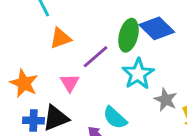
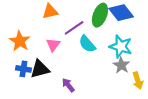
cyan star: (138, 74) -> (121, 46), moved, turned -30
cyan semicircle: (115, 118) -> (87, 44), moved

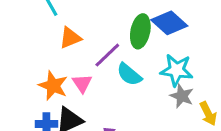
orange star: (20, 41) -> (53, 86), moved

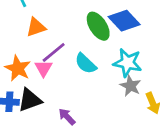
green ellipse: (140, 31) -> (98, 26), turned -48
purple line: (107, 55) -> (54, 52), moved

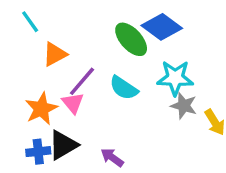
orange star: (18, 68) -> (41, 109), turned 30

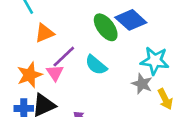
cyan star: (175, 78) -> (155, 61), moved

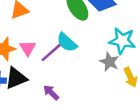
purple line: (64, 57) -> (52, 52), moved

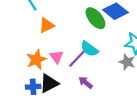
purple arrow: (51, 92) -> (86, 83), moved

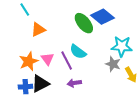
purple line: (77, 58) -> (67, 61), turned -72
purple arrow: (86, 83) -> (74, 83), turned -48

